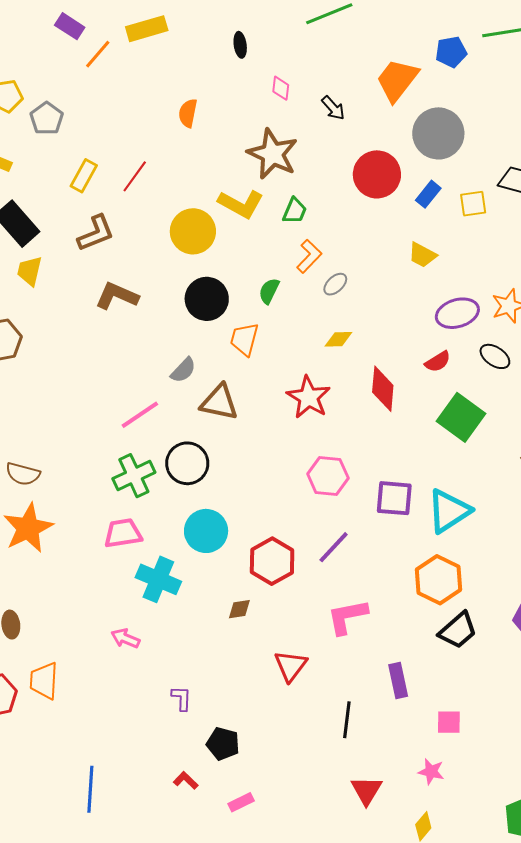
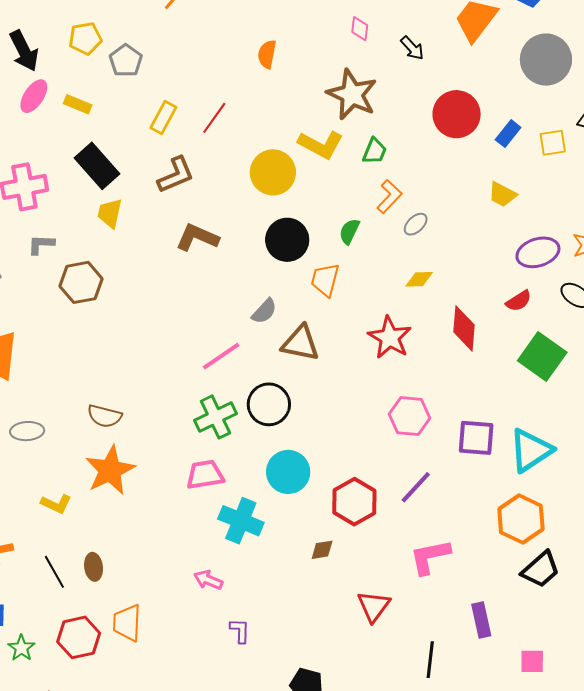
gray circle: (438, 133) -> (546, 60), moved
purple L-shape: (181, 698) -> (240, 631), moved

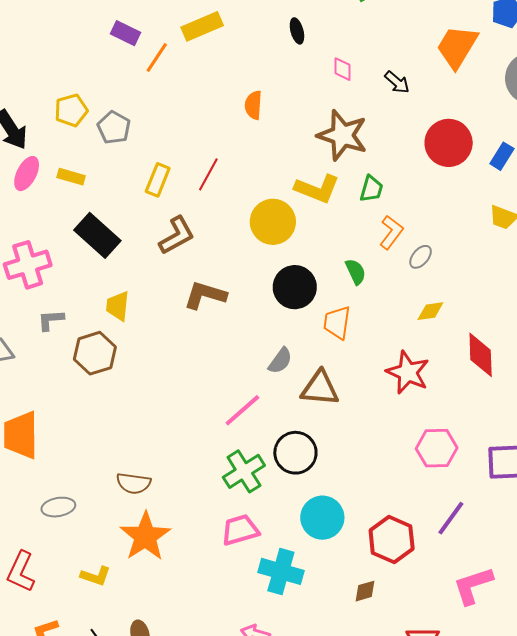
yellow trapezoid: (110, 213) -> (118, 306), moved
green semicircle: (349, 231) -> (356, 272), turned 136

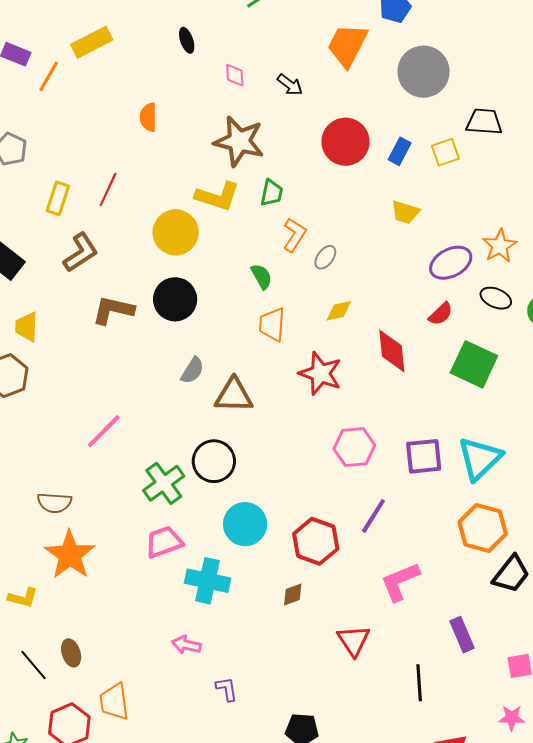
black circle: (295, 287) -> (175, 299), moved
orange trapezoid: (337, 323) -> (272, 324), moved
pink line: (242, 410) -> (104, 431), moved

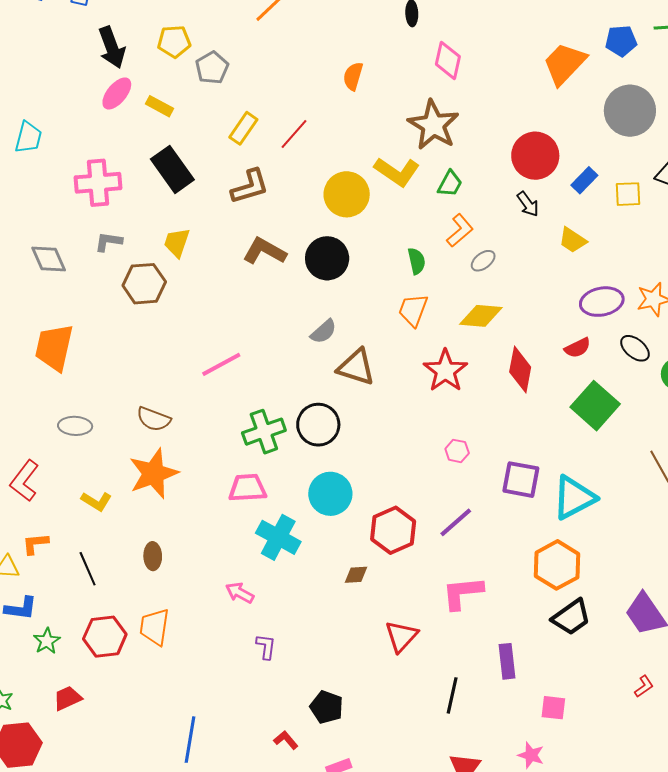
pink diamond: (235, 75) -> (448, 60), size x1.5
black arrow: (290, 85) -> (528, 204), moved
yellow diamond: (339, 311) -> (481, 316), size x1.5
pink hexagon: (354, 447) -> (457, 451), size x0.6
brown ellipse: (71, 653) -> (153, 556), moved

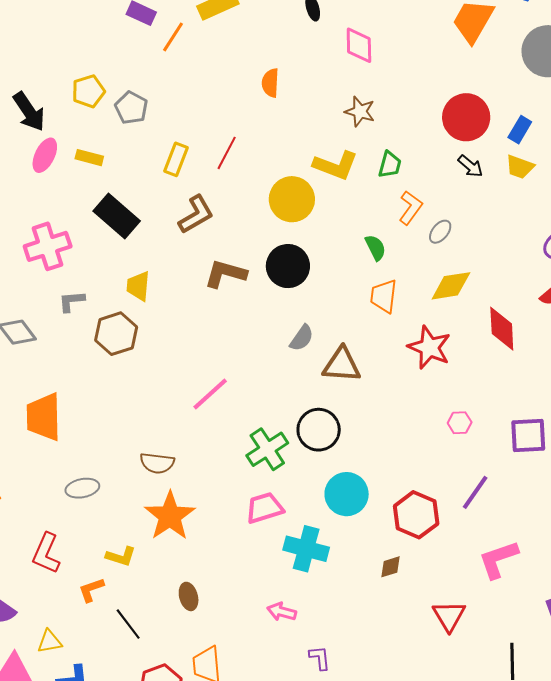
brown star: (433, 125) -> (360, 111), size x0.6
yellow trapezoid: (573, 240) -> (520, 167), moved
orange L-shape: (35, 544) -> (91, 590), moved

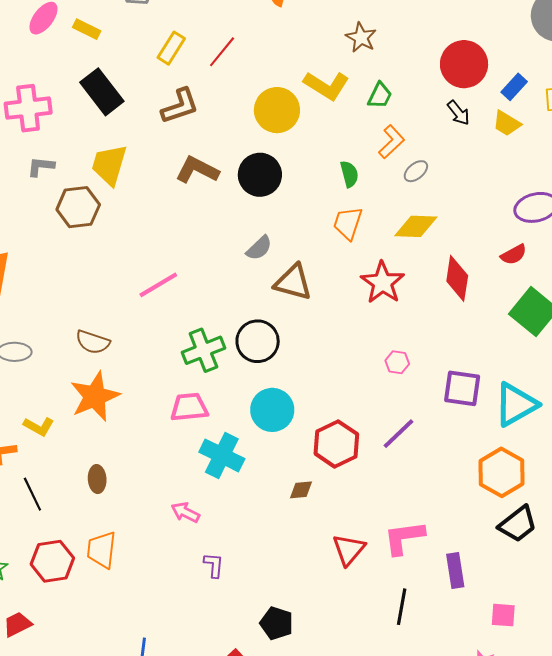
yellow trapezoid: (138, 286) -> (109, 165), size x1.4
pink L-shape: (498, 559) -> (404, 538), moved

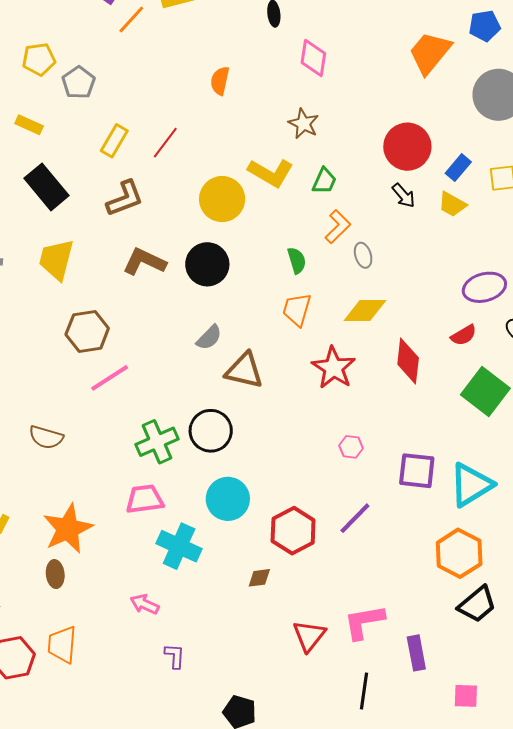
gray ellipse: (416, 171) -> (363, 255), turned -65
brown hexagon: (78, 207) -> (87, 331), moved
orange star: (95, 396) -> (68, 529), moved

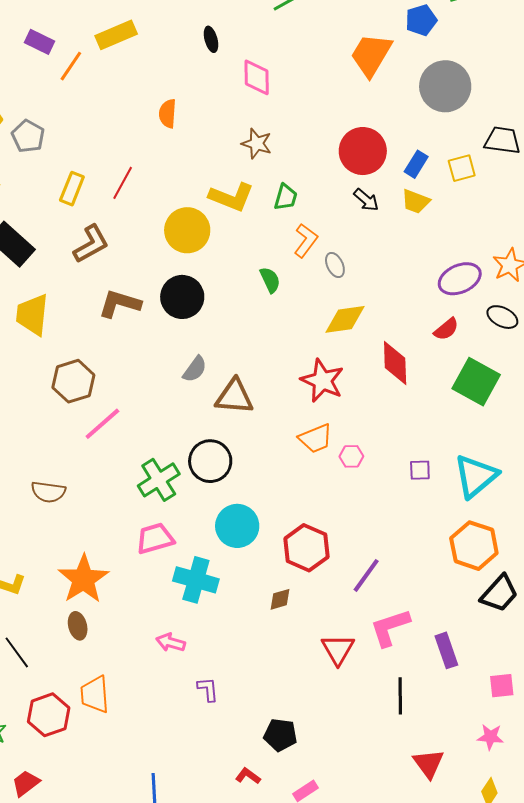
orange trapezoid: (297, 310) -> (316, 438), moved, turned -120
purple square: (417, 471) -> (420, 470), size x0.6
purple line: (355, 518) -> (366, 575), moved

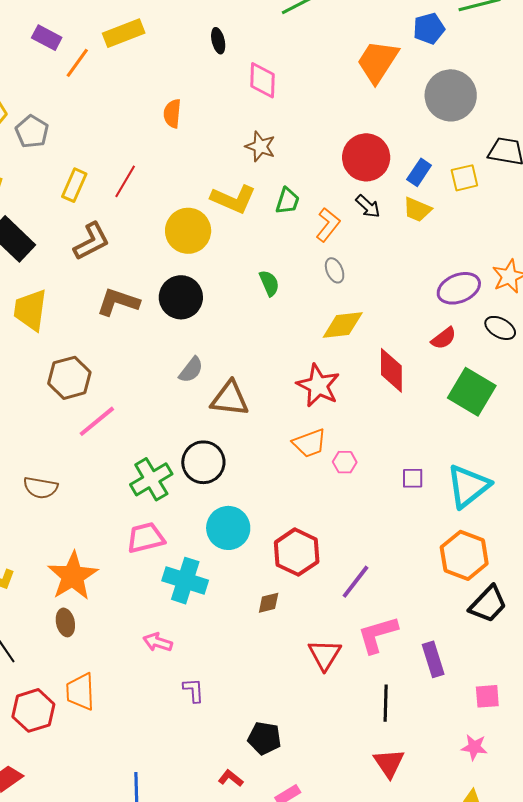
orange L-shape: (306, 241) -> (328, 225), moved
red triangle: (429, 764) -> (389, 763), moved

